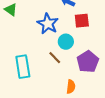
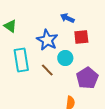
brown line: (55, 58) -> (47, 70), moved
cyan rectangle: (23, 67) -> (21, 60), moved

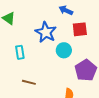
cyan rectangle: (21, 60) -> (20, 52), size x0.6
brown line: (47, 70) -> (29, 82), moved, turned -32

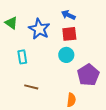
red square: (80, 29) -> (69, 34), moved
blue star: (46, 32) -> (39, 29), moved

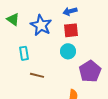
blue arrow: (68, 15) -> (70, 11), turned -40
brown line: (31, 87) -> (37, 75), moved

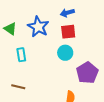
green triangle: (13, 19) -> (10, 29), moved
brown line: (37, 75) -> (18, 87), moved

